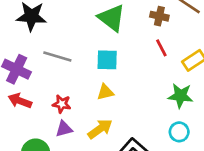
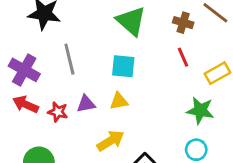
gray line: (57, 57) -> (69, 59), turned 56
red star: (62, 104) -> (58, 112), moved
purple triangle: (64, 129) -> (86, 104), moved

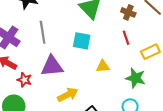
yellow triangle: (119, 101) -> (103, 66), moved
purple triangle: (86, 104) -> (52, 66), size x1.6
red star: (58, 112) -> (24, 80), moved

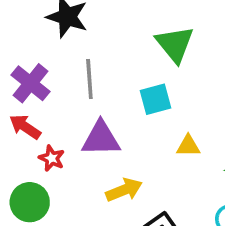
cyan square: (82, 41) -> (155, 99), turned -30

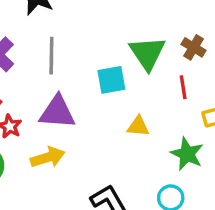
green triangle: (175, 44) -> (147, 53), moved
yellow arrow: (124, 190) -> (48, 157), moved

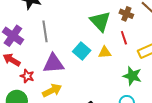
cyan square: (111, 80) -> (82, 51), moved, turned -30
yellow triangle: (138, 126) -> (105, 52), moved

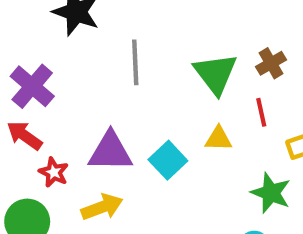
brown cross: (126, 14) -> (271, 63), turned 32
gray line: (45, 31) -> (135, 62), moved
cyan square: (82, 51) -> (168, 160), moved

